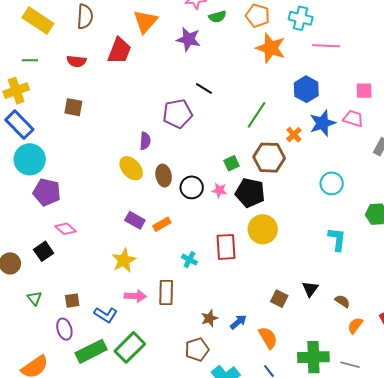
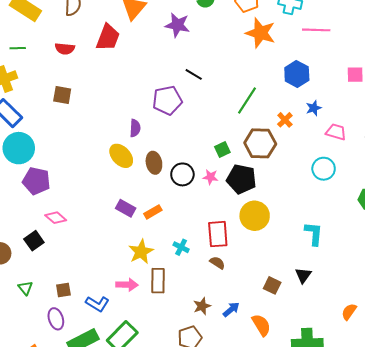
pink trapezoid: (353, 119) -> (336, 132), moved
blue star: (323, 123) -> (314, 108), size x0.6
cyan L-shape: (337, 239) -> (314, 234), moved
yellow star: (124, 260) -> (141, 252), moved
brown semicircle: (342, 301) -> (217, 263), moved

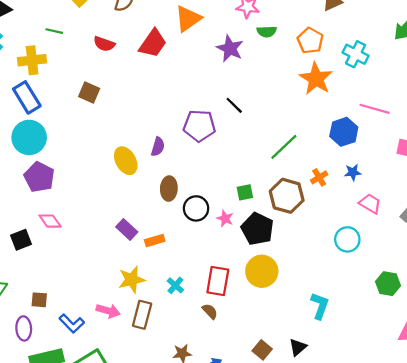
pink line: (316, 30) -> (374, 109), moved
yellow ellipse: (121, 156) -> (126, 161), moved

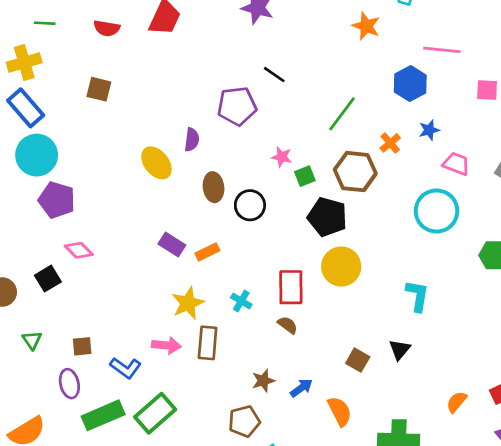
orange star: (316, 79) -> (366, 26), size x0.7
pink star: (225, 218) -> (282, 157), moved
cyan circle: (347, 239) -> (437, 211), size x1.4

